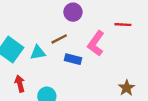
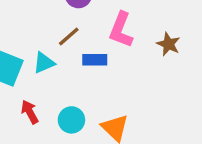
brown star: (127, 88) -> (169, 44), moved

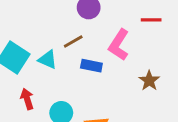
brown star: (169, 44) -> (149, 81), moved
cyan triangle: (44, 63) -> (48, 60), turned 36

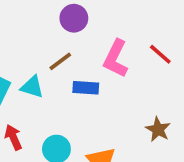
red line: (151, 20) -> (160, 54), moved, turned 48
brown star: (149, 81) -> (158, 129), moved

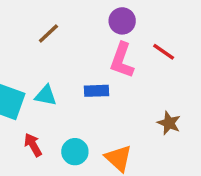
purple circle: (74, 18) -> (122, 21), moved
brown line: (60, 61) -> (48, 33), moved

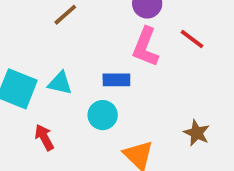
brown star: (169, 123) -> (197, 133), moved
cyan circle: (75, 152) -> (103, 115), moved

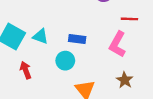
red line: (192, 39) -> (129, 19), turned -42
pink L-shape: (145, 47) -> (117, 44), moved

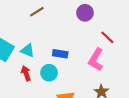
red line: (129, 19) -> (107, 37), turned 40
red arrow: (26, 70) -> (26, 73), moved

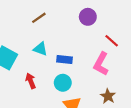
cyan triangle: (28, 50) -> (40, 49), moved
cyan circle: (49, 73) -> (63, 83), moved

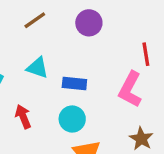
purple circle: (88, 17) -> (89, 23), moved
red line: (112, 41) -> (146, 54), turned 40

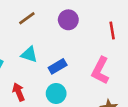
red line: (146, 54) -> (112, 30), moved
blue rectangle: (74, 84) -> (58, 66), turned -36

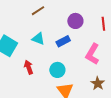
purple circle: (68, 20) -> (75, 21), moved
blue rectangle: (58, 66) -> (63, 41), moved

